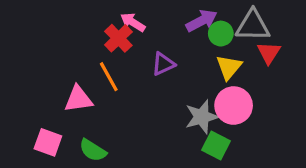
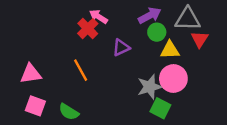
green circle: (221, 34) -> (157, 32), moved
yellow triangle: (229, 67) -> (170, 50), turned 48
orange line: (109, 77) -> (81, 70), moved
pink triangle: (78, 99) -> (31, 74), moved

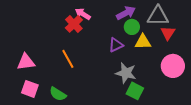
purple triangle: (121, 48) -> (116, 45), moved
pink circle: (173, 78) -> (173, 66), moved
gray star: (150, 87) -> (126, 73), turned 30

